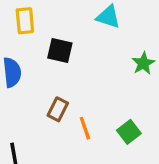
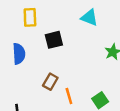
black square: (60, 50) -> (54, 40), turned -30

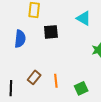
brown rectangle: (50, 82) -> (34, 77), moved

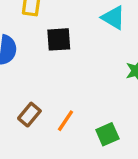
orange line: (56, 81) -> (66, 121), turned 40

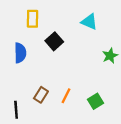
black square: (59, 39) -> (54, 41), turned -30

